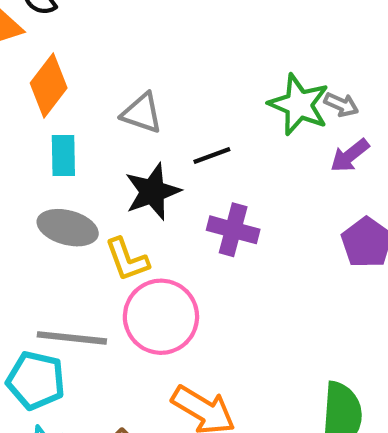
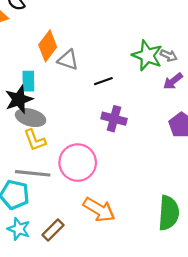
orange diamond: (49, 85) -> (48, 46), moved
black star: (152, 192) -> (19, 99), moved
yellow L-shape: (127, 259) -> (35, 140), moved

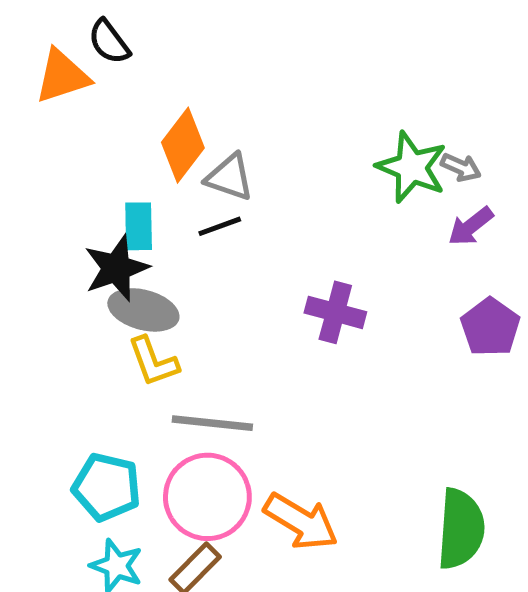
black line: (103, 81) -> (220, 226), moved
pink circle: (78, 163) -> (207, 497), moved
gray line: (33, 173) -> (212, 423), moved

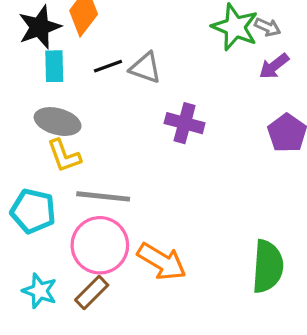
gray triangle: (230, 177) -> (145, 68), moved
black star: (116, 268) -> (40, 27), moved
cyan pentagon: (107, 487) -> (33, 211), moved

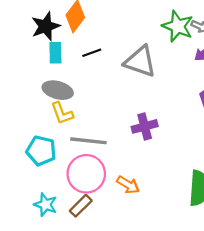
gray triangle: (145, 68) -> (140, 62), moved, size x1.5
purple cross: (185, 123) -> (145, 126), moved, turned -30
orange arrow: (162, 262) -> (128, 185), size x0.7

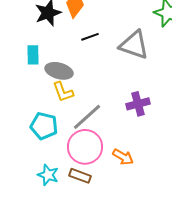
cyan rectangle: (55, 53) -> (33, 55), moved
gray line: (88, 141) -> (87, 117), turned -48
brown rectangle: (81, 206) -> (80, 176), turned 65

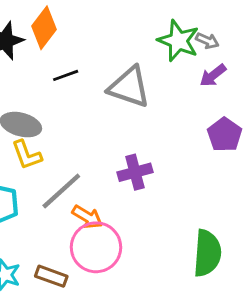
pink circle: (85, 147) -> (96, 247), moved
orange arrow: (123, 157) -> (87, 217), moved

